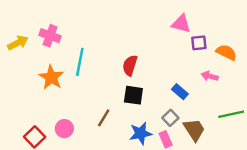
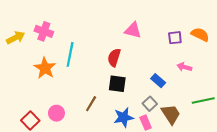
pink triangle: (181, 24) -> (133, 30), moved
orange semicircle: (226, 52) -> (200, 35), moved

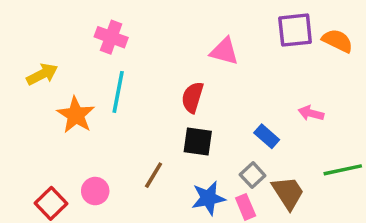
pink cross: (44, 31) -> (111, 37), moved
orange semicircle: (200, 35) -> (337, 41), moved
yellow arrow: (16, 38) -> (42, 74), moved
purple square: (175, 38) -> (295, 30), moved, size x1.5

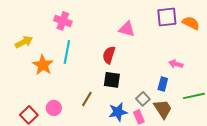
blue rectangle: (267, 136) -> (163, 84), moved, turned 64

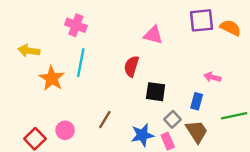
yellow arrow: (24, 42) -> (29, 51), turned -144
black square: (112, 80) -> (156, 92), moved

